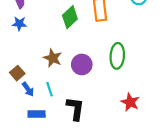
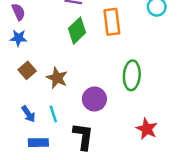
purple circle: (82, 64) -> (94, 99), moved
brown square: (17, 73) -> (27, 70), moved

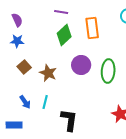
purple circle: (94, 99) -> (81, 65), moved
cyan line: (53, 114) -> (45, 102), turned 32
blue rectangle: (38, 143) -> (14, 125), moved

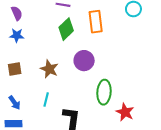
brown square: (24, 67) -> (15, 69), moved, turned 32
green ellipse: (108, 71) -> (104, 92), moved
blue arrow: (25, 102) -> (15, 103), moved

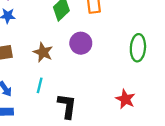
green ellipse: (104, 92) -> (138, 48), moved

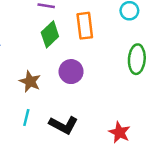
green ellipse: (138, 48) -> (137, 59), moved
black L-shape: (67, 106) -> (64, 125), moved, turned 110

